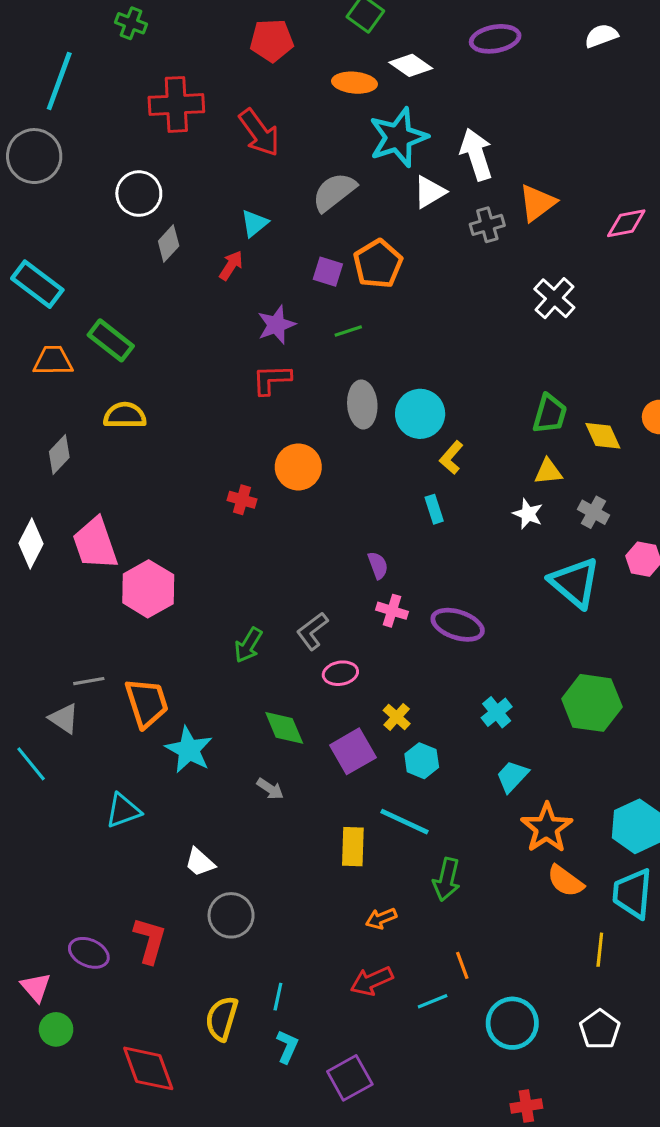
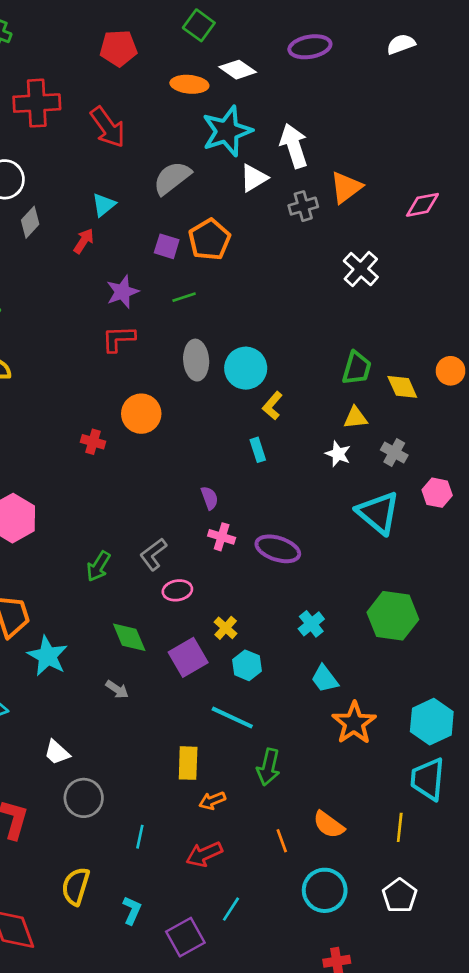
cyan trapezoid: (512, 776) -> (325, 679), turned -80
yellow rectangle: (353, 847) -> (188, 763), moved
orange semicircle: (565, 881) -> (329, 825), moved
cyan line: (278, 997) -> (140, 837), moved
cyan line: (433, 1001) -> (231, 909), moved, turned -35

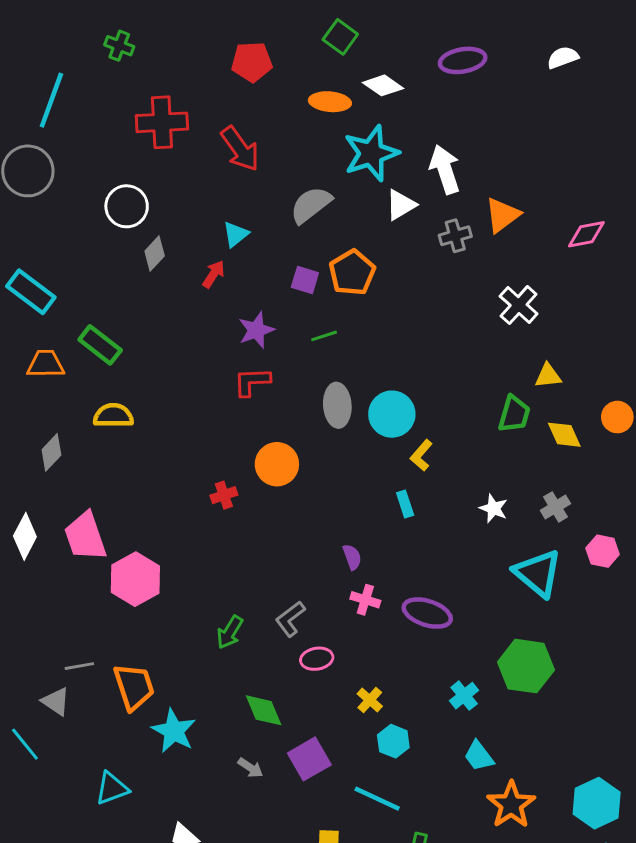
yellow triangle: (355, 418) -> (548, 376), moved
red cross: (93, 442) -> (224, 495), turned -35
gray cross: (394, 452) -> (555, 507), turned 30
green hexagon: (393, 616) -> (526, 666), moved
purple square: (188, 657) -> (309, 759), moved

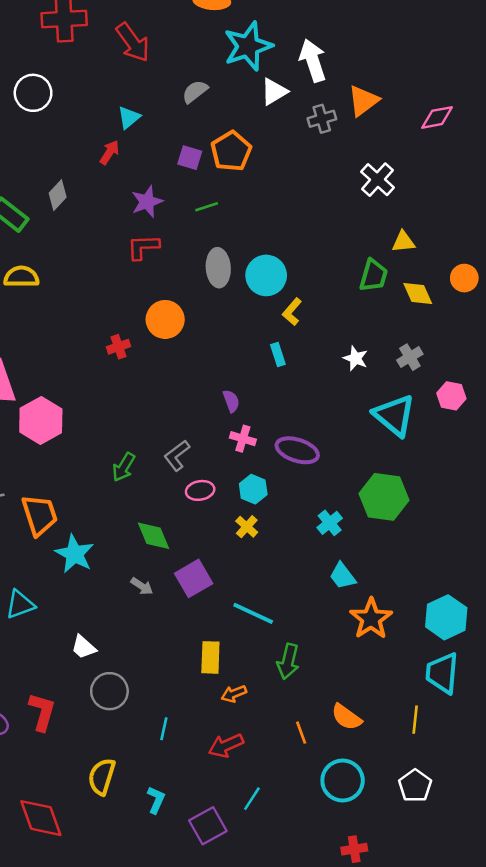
gray semicircle: (311, 205) -> (195, 92), size x0.7
gray diamond: (155, 253) -> (58, 195), moved
cyan hexagon: (393, 741) -> (253, 489), moved

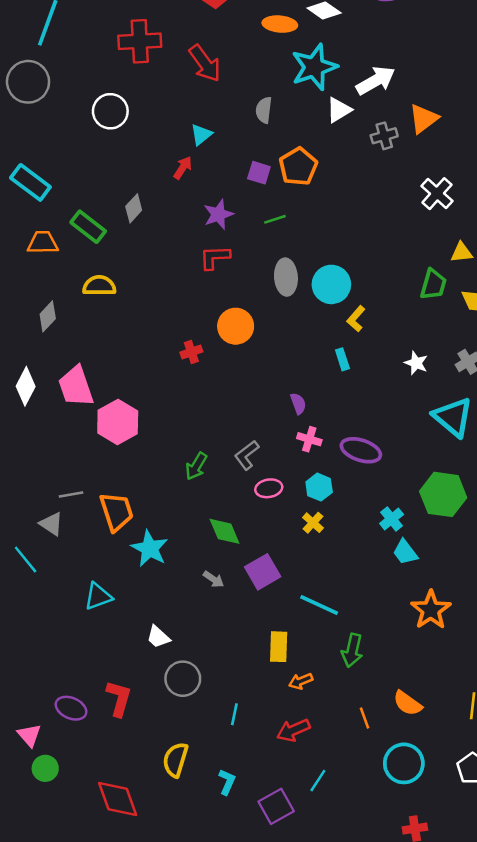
white arrow: (313, 60) -> (376, 81), turned 78
gray semicircle: (195, 92) -> (264, 110), turned -45
cyan trapezoid: (343, 576) -> (405, 552), moved

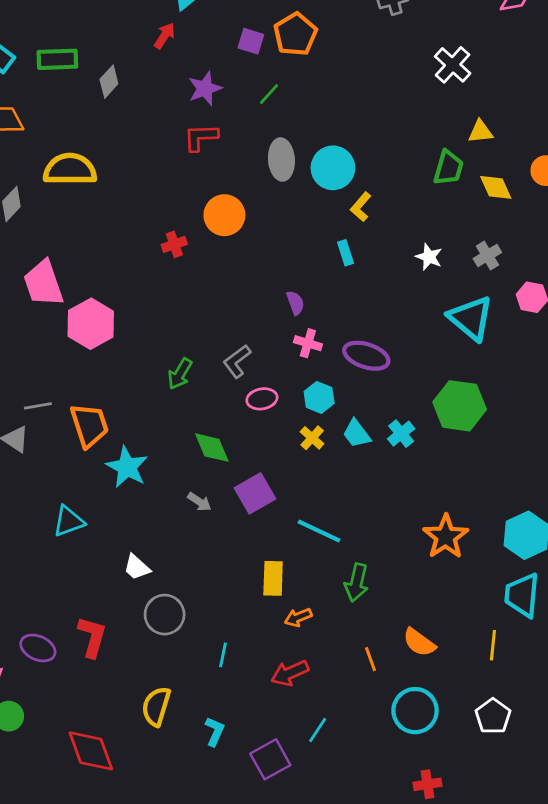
green line: (275, 219) -> (269, 94), turned -30
green rectangle: (88, 227) -> (57, 59), moved, turned -40
yellow semicircle: (99, 286) -> (70, 169), size x1.4
cyan trapezoid: (405, 552) -> (357, 434), moved

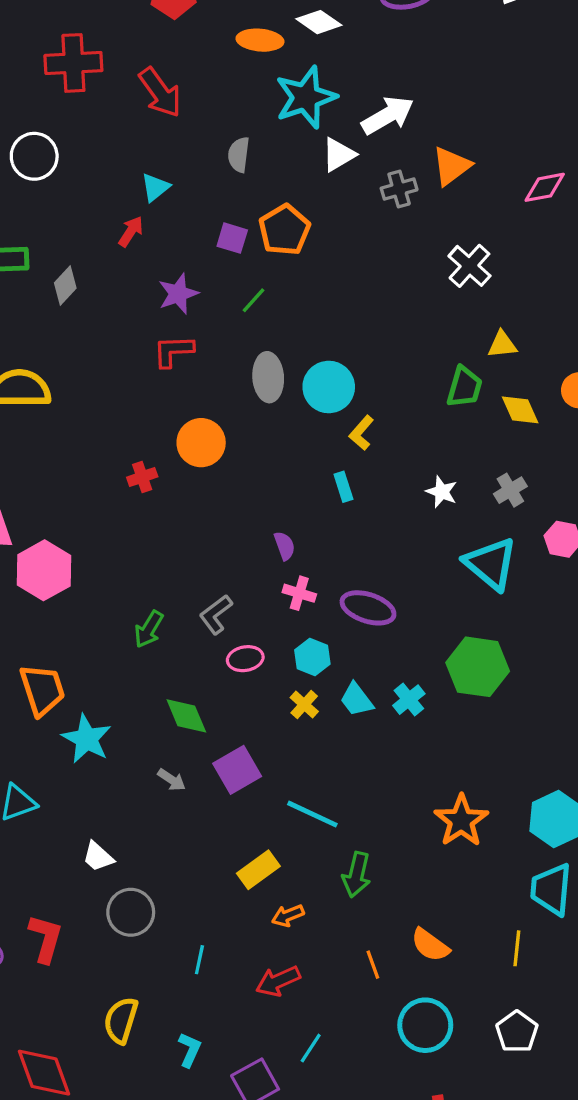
yellow rectangle: (273, 578) -> (258, 870), turned 52

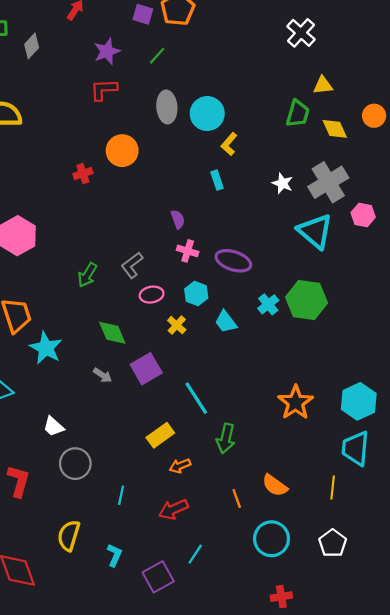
gray cross: (510, 490) -> (328, 182), size x1.8
cyan cross: (409, 700) -> (268, 304), moved
yellow cross: (304, 704) -> (177, 325), moved
cyan line: (312, 814) -> (196, 398), turned 32

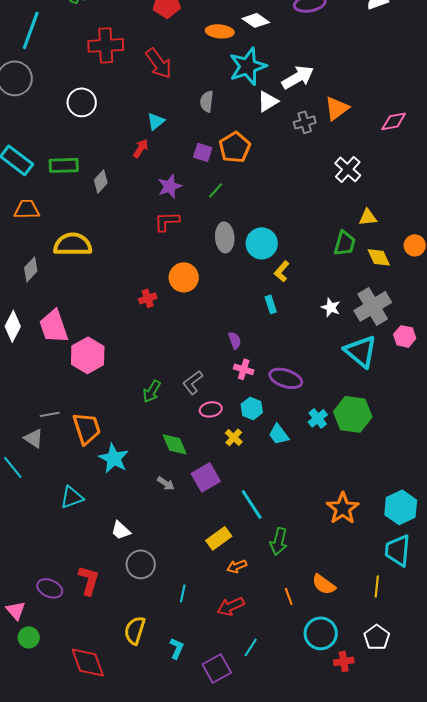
red cross: (281, 597) -> (344, 661), moved

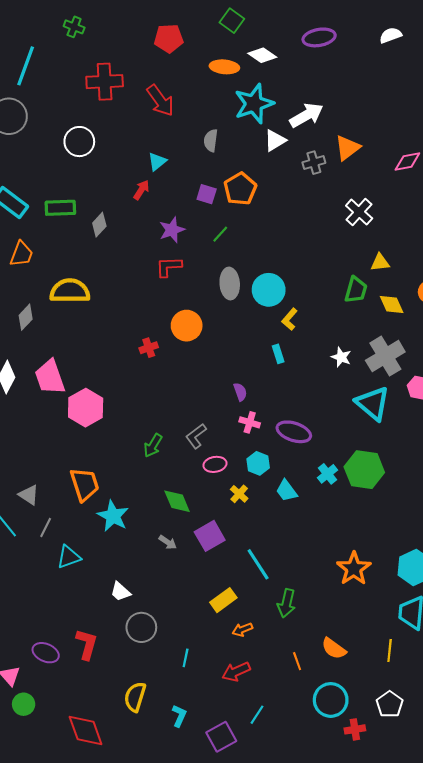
orange trapezoid: (27, 209) -> (21, 254), turned 112
gray line: (50, 414) -> (46, 528), moved, turned -54

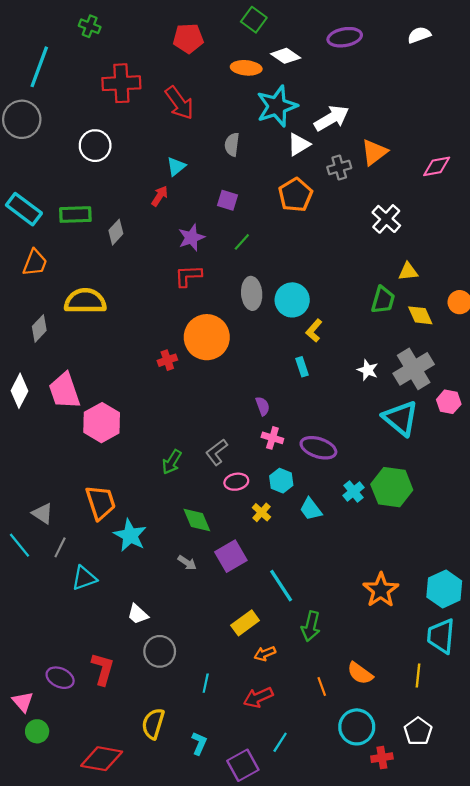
orange pentagon: (240, 189) -> (295, 195), moved
orange circle: (187, 326) -> (207, 337), size x1.4
red diamond: (86, 730) -> (102, 759), turned -60

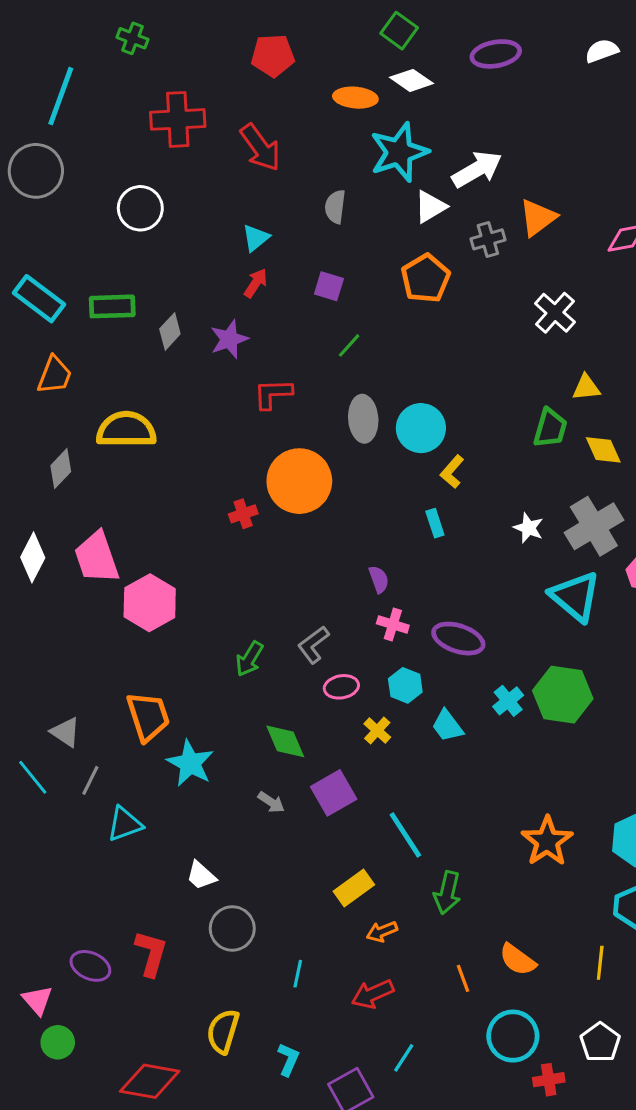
green square: (254, 20) -> (399, 31), moved
red arrow: (160, 196) -> (256, 283), moved
purple star: (191, 238) -> (229, 339), moved

